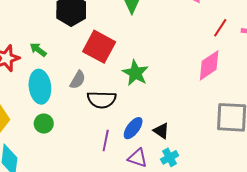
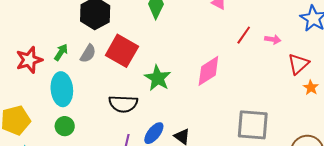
green arrow: (38, 50) -> (61, 52), turned 84
pink diamond: (209, 65) -> (208, 71), moved
gray semicircle: (78, 80) -> (88, 54), moved

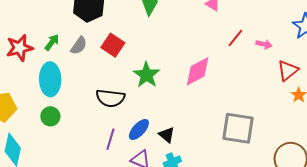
red square: (122, 51) -> (113, 45), size x0.7

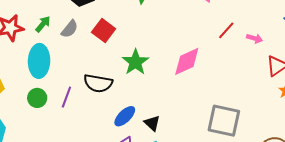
purple line: (110, 139) -> (66, 97), moved

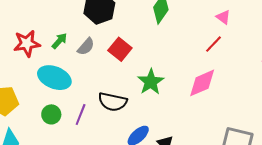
red line: (226, 30) -> (213, 44), moved
cyan ellipse: (39, 61) -> (54, 78), turned -72

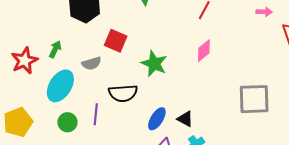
gray semicircle: (86, 47) -> (92, 63), moved, turned 48
cyan ellipse: (54, 78) -> (60, 86), turned -64
pink diamond: (202, 83) -> (204, 51), size x0.7

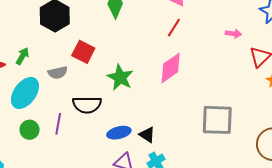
pink diamond: (204, 51) -> (171, 68), size x1.4
blue ellipse: (157, 119) -> (119, 133), turned 40

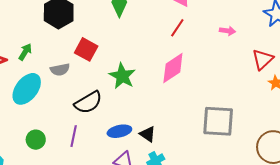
pink arrow: (233, 34) -> (228, 31), moved
black semicircle: (87, 105) -> (88, 102), turned -32
purple line: (58, 124) -> (74, 136), moved
green circle: (30, 130) -> (36, 140), moved

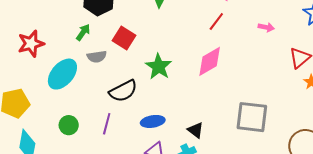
green arrow: (25, 52) -> (83, 32), moved
black triangle: (148, 134) -> (196, 130), moved

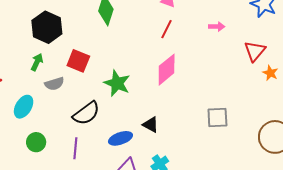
cyan ellipse: (62, 74) -> (24, 107), size x0.7
gray square: (252, 117) -> (217, 117), size x0.7
green circle: (69, 125) -> (36, 142), moved
black triangle: (196, 130) -> (151, 125), moved

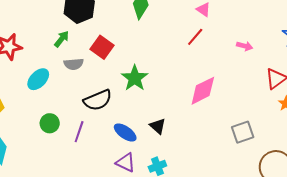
pink diamond: (167, 70) -> (203, 91), moved
gray square: (217, 117) -> (243, 132), moved, turned -30
blue ellipse: (120, 138) -> (125, 132), turned 40
green circle: (36, 142) -> (50, 123), moved

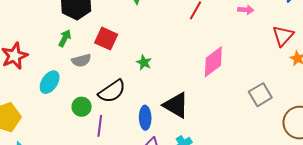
green star: (135, 78) -> (144, 62), size x0.6
green circle: (50, 123) -> (82, 107), moved
black triangle: (158, 126) -> (176, 105), size x1.6
blue ellipse: (125, 132) -> (145, 118), turned 65

